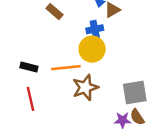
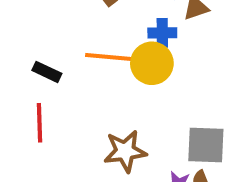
orange line: (66, 68) -> (109, 57), moved
brown star: (85, 88) -> (125, 151), moved

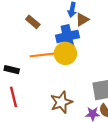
blue cross: (162, 33) -> (67, 36), size x1.5

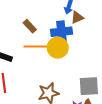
brown rectangle: (33, 22) -> (30, 26), moved

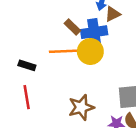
brown rectangle: (30, 26) -> (72, 27), moved

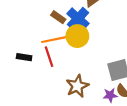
blue cross: (94, 32) -> (78, 19), turned -30
red line: (27, 97) -> (49, 57), moved

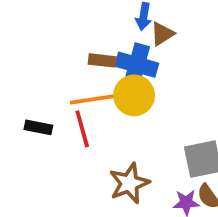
brown rectangle: (58, 17) -> (102, 60), turned -32
blue cross: (78, 19) -> (137, 65), turned -30

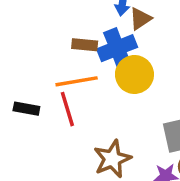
blue cross: (137, 65) -> (117, 48), turned -36
yellow circle: (134, 95) -> (134, 75), moved

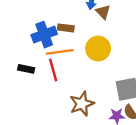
brown triangle: (140, 19) -> (103, 12), turned -42
blue cross: (117, 48) -> (44, 35), moved

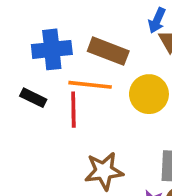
brown rectangle: (66, 28) -> (108, 51), size x1.5
blue cross: (44, 35) -> (52, 49), moved

